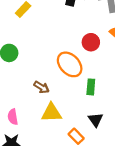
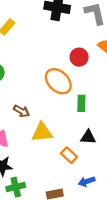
brown arrow: (42, 87) -> (21, 111), moved
black triangle: (96, 120) -> (88, 137), turned -49

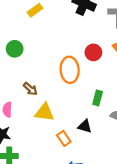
orange ellipse: (58, 81) -> (70, 70), turned 30
green rectangle: (81, 103) -> (98, 98), moved

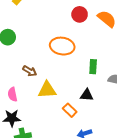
red circle: (93, 52) -> (80, 14), moved
orange ellipse: (70, 70) -> (62, 46), turned -65

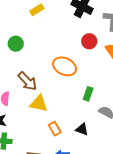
brown arrow: (30, 71) -> (27, 81), size x1.5
black triangle: (87, 95) -> (82, 129), moved

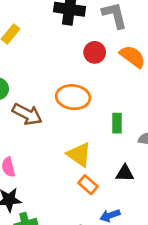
brown arrow: (27, 81) -> (27, 114), moved
yellow triangle: (39, 104) -> (79, 155), moved, turned 42

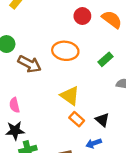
green rectangle: (117, 123) -> (106, 59), moved, turned 48
black triangle: (125, 173) -> (102, 120), moved, turned 40

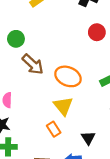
orange ellipse: (65, 51) -> (68, 76), moved
orange rectangle: (77, 119) -> (54, 129), moved

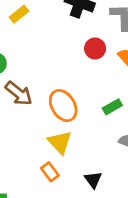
orange ellipse: (68, 76) -> (63, 105), turned 40

